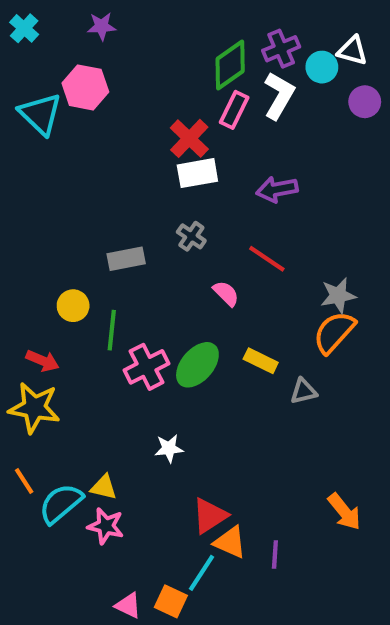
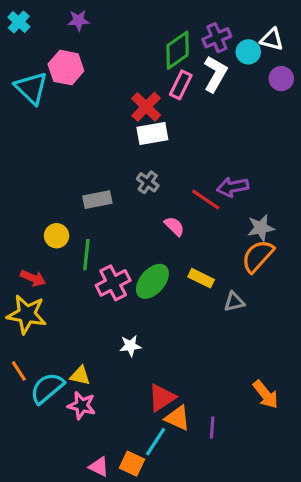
purple arrow: (277, 189) -> (233, 187), moved

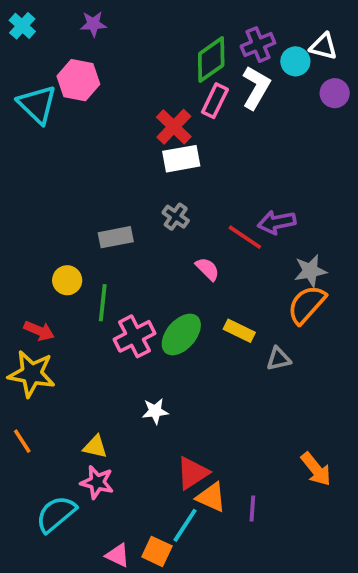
cyan semicircle: (47, 388) -> (56, 514), moved

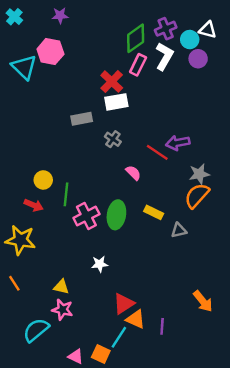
purple circle: (335, 93) -> (198, 59), moved
gray rectangle: (116, 237) -> (82, 119), moved
red arrow: (39, 331) -> (34, 205), moved
green ellipse: (181, 334) -> (116, 215), turned -32

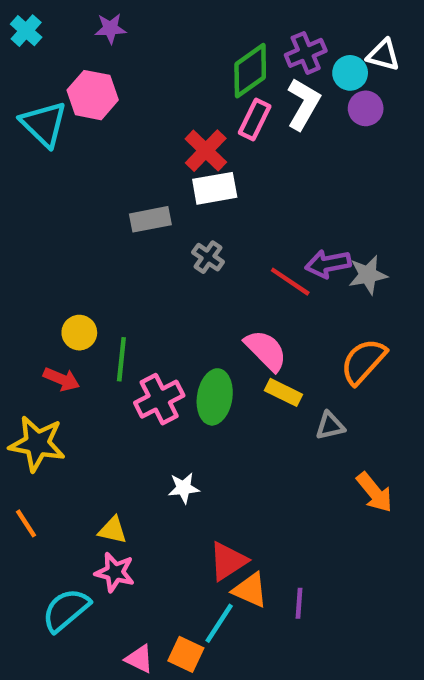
pink semicircle: (133, 173) -> (266, 350), moved, size x1.5
gray star: (199, 174) -> (368, 275), moved
orange arrow: (203, 301) -> (374, 492), moved

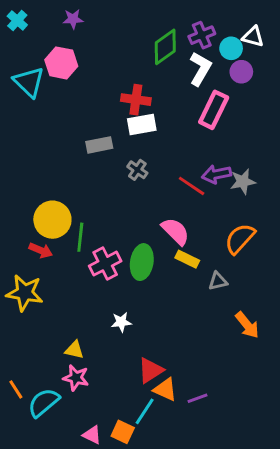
pink rectangle: (255, 119) -> (214, 110), moved, size x1.4
red cross: (206, 151) -> (136, 100), turned -36
yellow circle: (79, 333) -> (52, 220), size x1.6
orange line: (26, 523) -> (16, 389), moved
purple line: (299, 603) -> (197, 398), turned 66

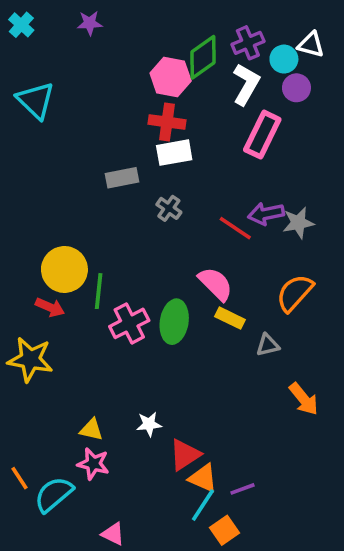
pink hexagon: (61, 63) -> (171, 77), moved
white star: (121, 322) -> (149, 424), moved
cyan line: (145, 411) -> (203, 505), moved
orange square: (123, 432) -> (225, 530), moved, turned 30

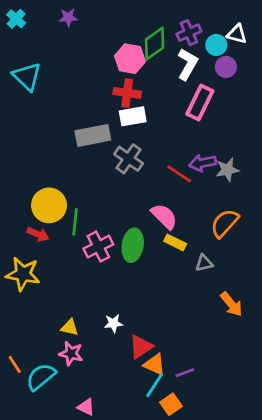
gray rectangle: (122, 178) -> (93, 135), size x1.4
gray cross: (169, 208) -> (129, 159), size x1.5

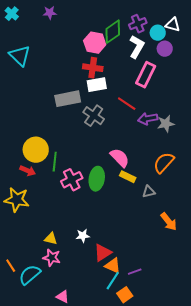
red line: (179, 174) -> (127, 104), moved

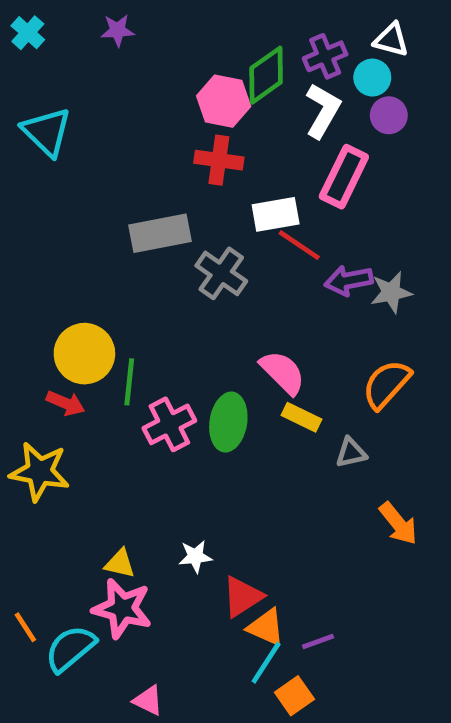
white triangle: (173, 25) -> (391, 40), moved
white rectangle: (97, 85) -> (276, 214), moved
pink star: (52, 258) -> (122, 608), size x1.4

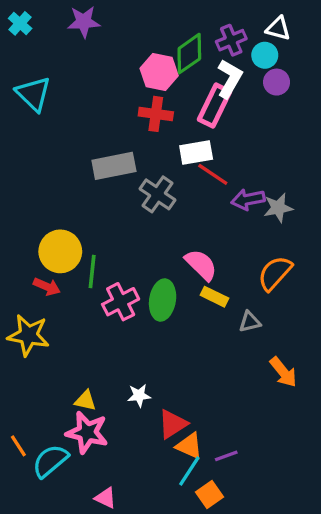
purple star: (117, 30) -> (84, 22), size x1.4
pink rectangle: (344, 177) -> (214, 106), moved

